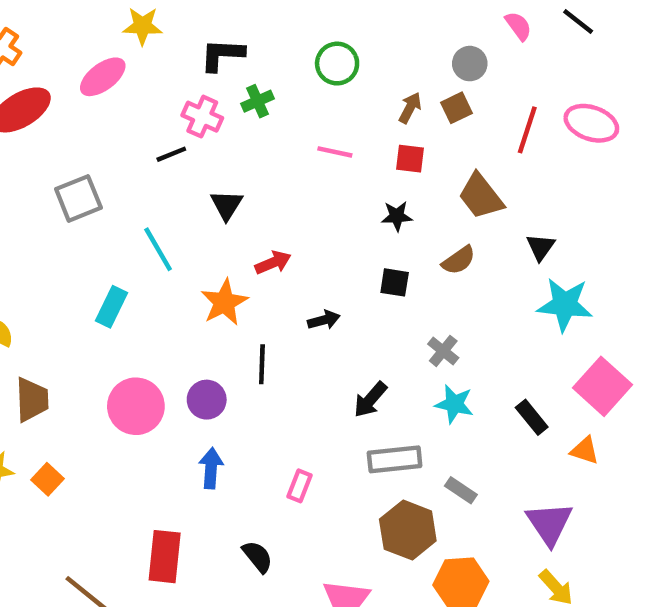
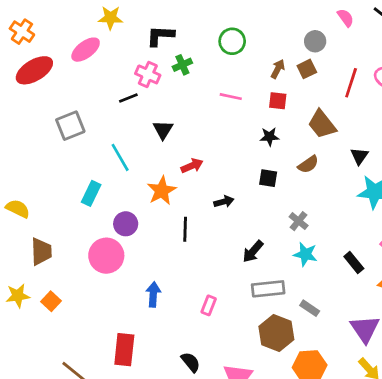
purple circle: (207, 400) -> (126, 224), moved
black semicircle: (258, 557) -> (191, 362), moved

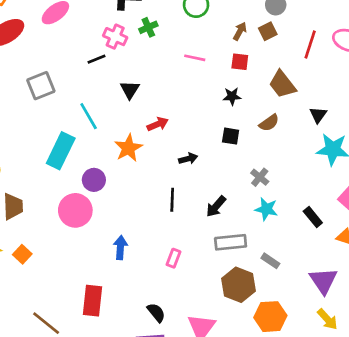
cyan rectangle: (91, 193) -> (61, 151), size x1.5
black line: (185, 229) -> (172, 200), moved

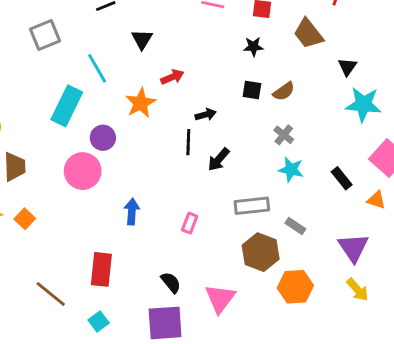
brown semicircle: (269, 123) -> (284, 91), moved
black line: (172, 200) -> (188, 142), moved
black arrow: (216, 206) -> (219, 159), moved

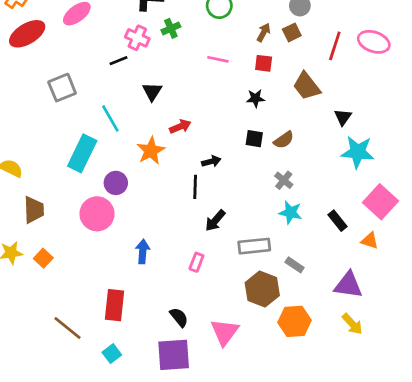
black arrow: (219, 159) -> (215, 221), moved
purple triangle: (353, 248) -> (348, 285), turned -48

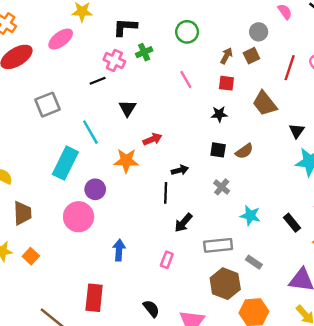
pink line: (218, 59) -> (186, 80), turned 48
orange star: (151, 151) -> (126, 161), turned 30
gray cross: (284, 180) -> (222, 187), moved

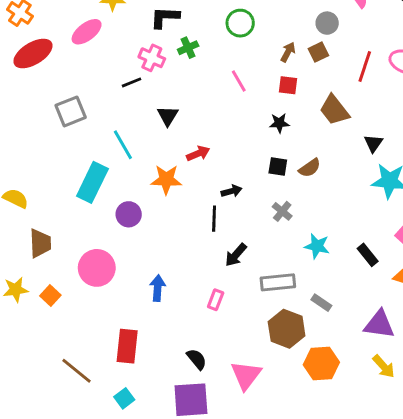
pink circle: (79, 217) -> (97, 268), moved

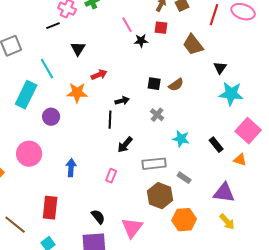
black star: (279, 123) -> (141, 41), moved

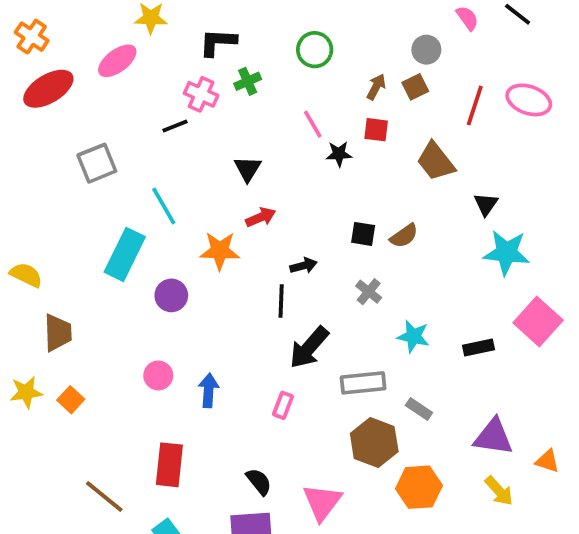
black triangle: (78, 49) -> (248, 169), moved
black arrow: (125, 145) -> (309, 348), size x1.4
black rectangle: (216, 145) -> (479, 348), turned -63
pink circle: (29, 154) -> (158, 375), moved, size x0.6
orange triangle: (240, 160) -> (547, 461), moved

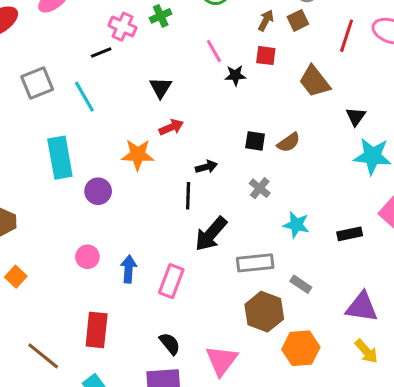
cyan line: (164, 206) -> (84, 97), moved
cyan rectangle: (125, 254) -> (60, 158), turned -36
pink rectangle: (283, 405) -> (171, 281), moved, size x1.5

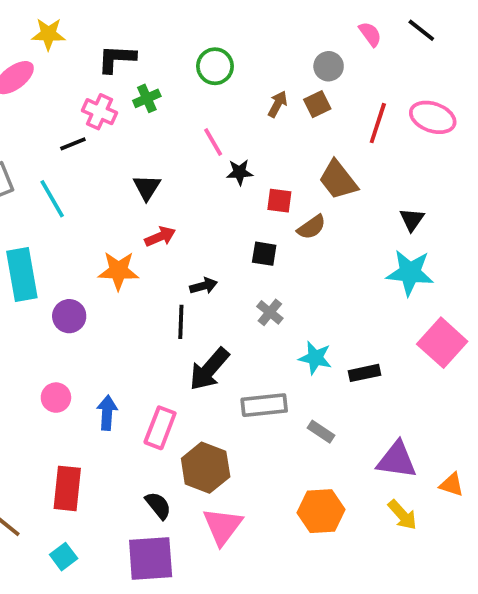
red square: (266, 56) -> (279, 201), moved
black triangle: (356, 117) -> (412, 220), moved
brown semicircle: (289, 142) -> (312, 227), moved
black rectangle: (350, 234) -> (365, 373), moved
brown hexagon: (264, 312) -> (206, 468), moved

